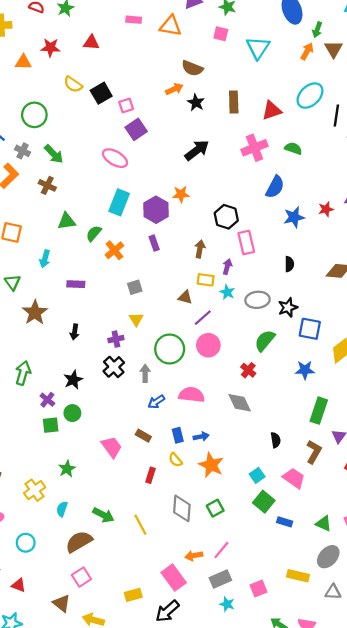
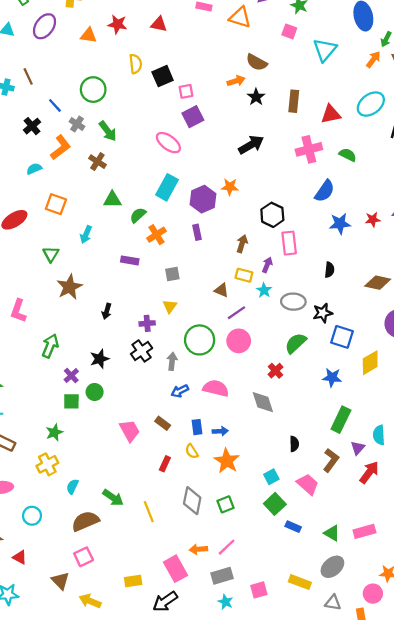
yellow semicircle: (73, 84) -> (136, 64), turned -138
purple rectangle: (76, 284) -> (130, 260), moved
green star: (67, 469) -> (54, 432), moved

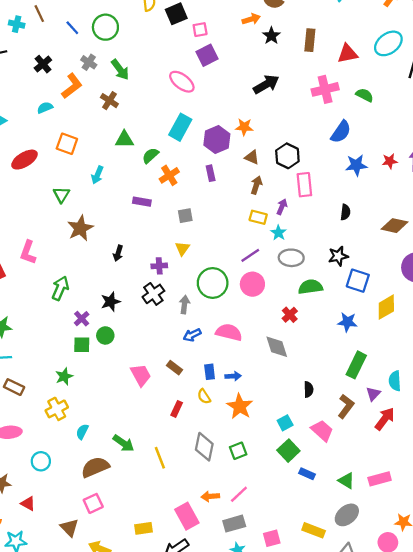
blue line: (55, 105) -> (72, 28), moved
brown triangle: (221, 290) -> (252, 157), moved
gray ellipse: (293, 302) -> (291, 258), moved
green semicircle: (296, 343) -> (310, 287), turned 35

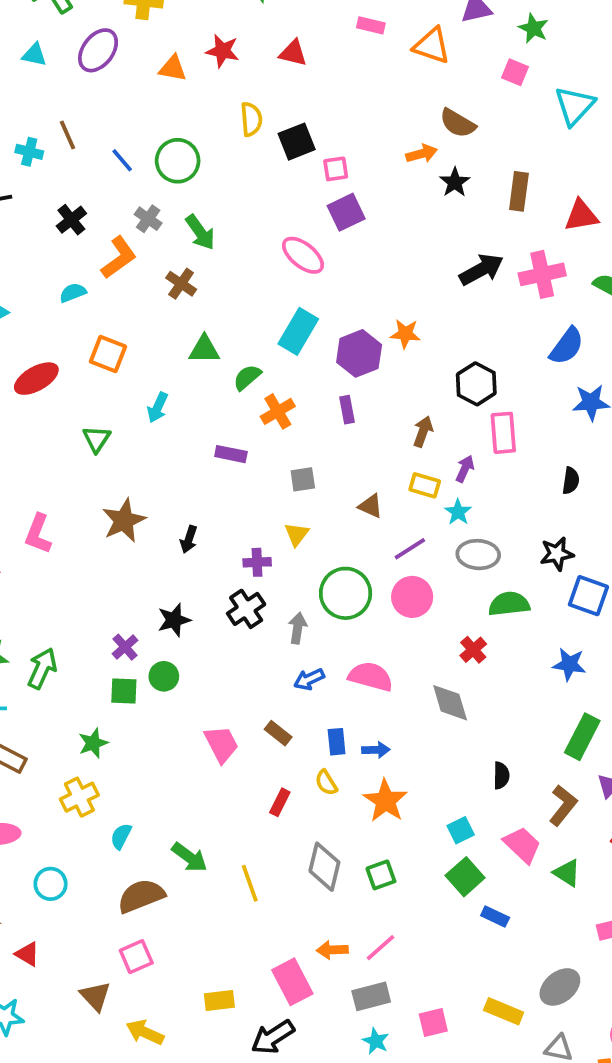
black arrow: (266, 84) -> (481, 270), moved
brown triangle: (252, 157) -> (371, 506), moved
brown star: (80, 228) -> (124, 521), moved
green arrow: (60, 288) -> (42, 668), moved
green triangle: (346, 481) -> (567, 873), moved

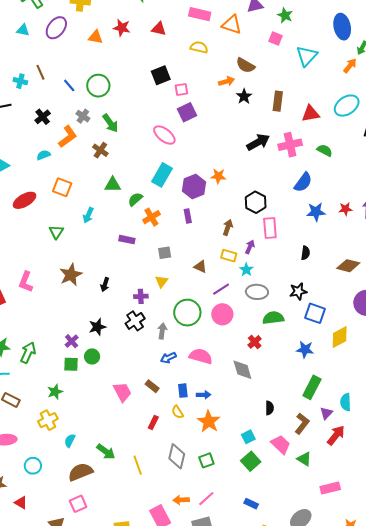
pink rectangle: (371, 25) -> (200, 14), size x1.5
yellow semicircle: (251, 119) -> (199, 47), moved, turned -72
blue rectangle: (495, 916) -> (251, 504), moved

